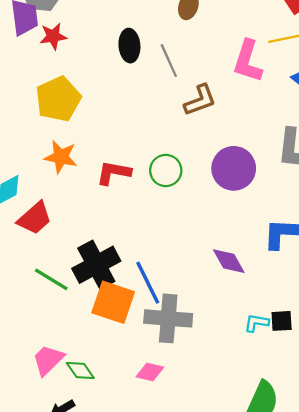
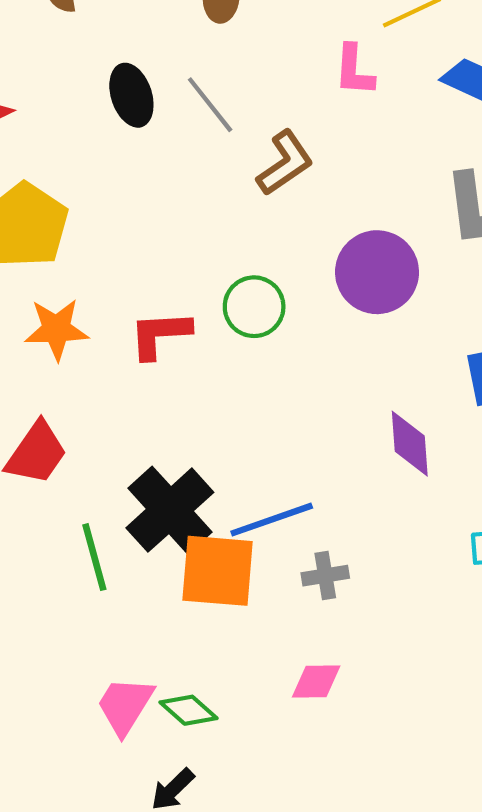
pink L-shape: (248, 61) -> (354, 70), size x0.7
purple diamond: (229, 261) -> (410, 444), turned 39
green line: (51, 279) -> (94, 557), turned 57
blue line: (148, 283) -> (272, 520), turned -69
gray cross: (168, 318) -> (325, 576), size x0.5

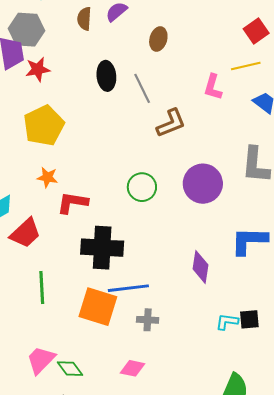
orange star: (56, 329) -> (47, 177), size x0.7
red L-shape: (160, 334) -> (72, 203), moved
black cross: (170, 510) -> (102, 248), moved, turned 33

